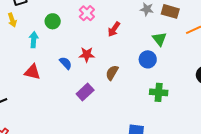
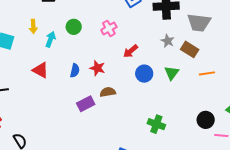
yellow arrow: (12, 20) -> (33, 26), moved
blue circle: (148, 59) -> (144, 74), moved
blue semicircle: (66, 63) -> (75, 71), turned 40
brown semicircle: (112, 73) -> (108, 92), moved, turned 35

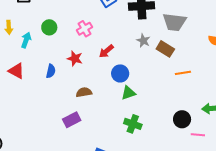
red star: (97, 68) -> (75, 59), moved
green triangle: (172, 73) -> (128, 93), moved, turned 35
purple rectangle: (86, 104) -> (72, 120), moved

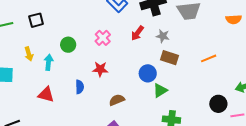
brown rectangle: (165, 49) -> (170, 58), moved
red arrow: (106, 51) -> (137, 33), moved

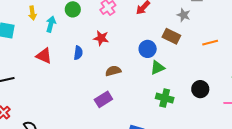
gray star: (163, 36) -> (184, 15), moved
black circle: (218, 104) -> (200, 89), moved

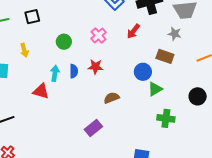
cyan arrow: (51, 24) -> (55, 73), moved
blue semicircle: (78, 53) -> (74, 71), moved
black circle: (200, 89) -> (198, 96), moved
purple rectangle: (103, 99) -> (93, 128), moved

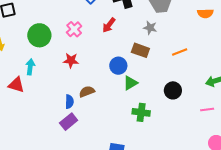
green circle: (64, 42) -> (39, 35), size x1.5
blue semicircle: (74, 71) -> (69, 102), moved

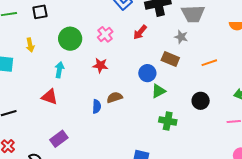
red triangle: (16, 85) -> (50, 97), moved
purple rectangle: (69, 122) -> (59, 139), moved

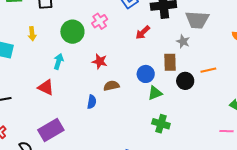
pink cross: (105, 34) -> (100, 21), moved
brown rectangle: (170, 59) -> (170, 62), turned 60
brown semicircle: (115, 97) -> (111, 86), moved
black circle: (201, 101) -> (185, 81), moved
purple rectangle: (59, 139) -> (51, 130), size x1.4

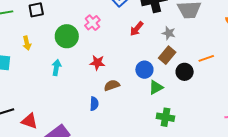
gray star: (183, 41) -> (169, 33), moved
brown rectangle: (170, 62) -> (167, 55), turned 48
red triangle: (46, 87) -> (30, 121), moved

